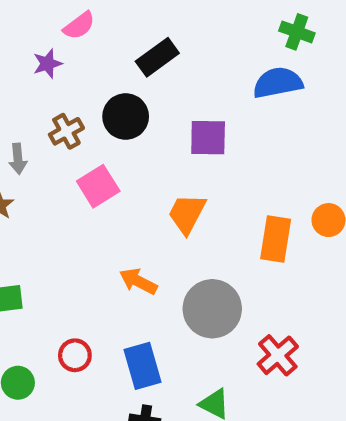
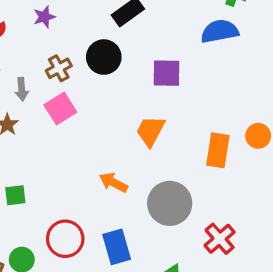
pink square: (98, 186) -> (60, 108), moved
red circle: (75, 355) -> (65, 239), size x1.5

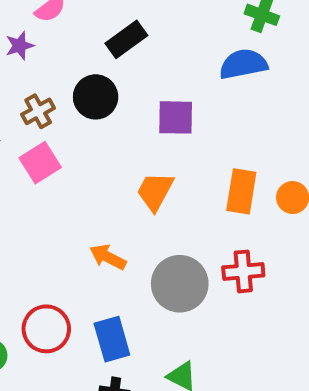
orange rectangle: (218, 150) -> (241, 191), moved
red cross: (220, 239) -> (243, 271), moved, turned 36

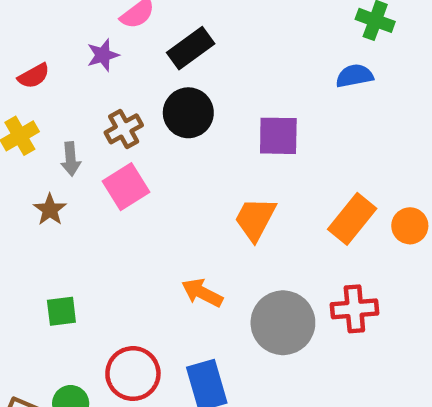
black rectangle: (126, 39) -> (191, 48), moved
blue semicircle: (243, 64) -> (354, 76), size x0.7
orange rectangle: (241, 191) -> (352, 219), turned 30

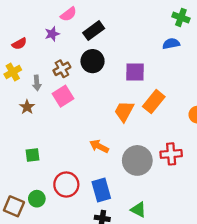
orange rectangle: (352, 219) -> (154, 102), moved

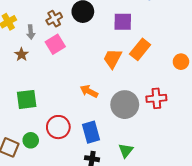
green square: (32, 155) -> (27, 99), size x1.5
green triangle: (138, 210) -> (126, 151), turned 42

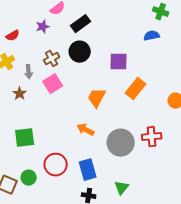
orange trapezoid: (112, 59) -> (97, 98), moved

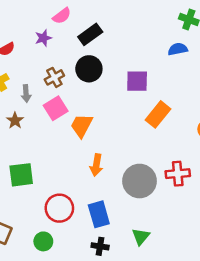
orange trapezoid: (97, 98) -> (82, 126), moved
orange arrow: (86, 130) -> (96, 165), turned -108
green circle: (29, 178) -> (43, 241), moved

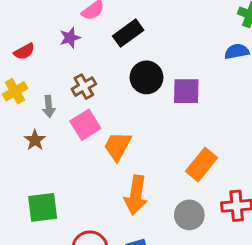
black circle: (89, 69) -> (146, 77), moved
orange rectangle: (158, 114) -> (202, 165), moved
orange arrow: (96, 165) -> (136, 195), size x1.4
gray circle: (140, 181) -> (189, 215), size x0.7

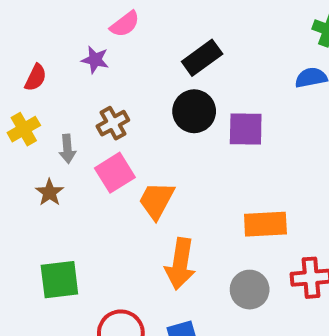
black rectangle: (128, 33) -> (202, 58), moved
purple star: (70, 38) -> (95, 60), turned 30
red semicircle: (24, 51) -> (36, 78), turned -35
orange rectangle: (202, 165) -> (265, 224), turned 48

